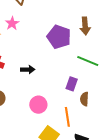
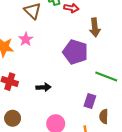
brown arrow: (85, 26) -> (95, 27), moved

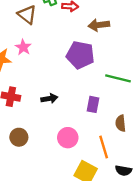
brown arrow: (95, 27) -> (99, 25), turned 96
purple rectangle: (90, 101) -> (93, 104), moved

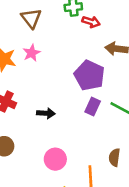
brown triangle: (27, 15) -> (31, 18), moved
purple rectangle: (93, 104) -> (93, 107), moved

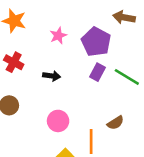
pink star: (31, 53) -> (58, 36), moved
brown semicircle: (114, 157) -> (115, 123), turned -133

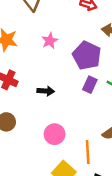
pink star: (58, 36) -> (50, 41), moved

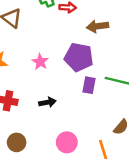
pink star: (50, 41) -> (40, 62), moved

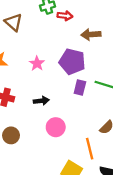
pink circle: (67, 142) -> (56, 127), moved

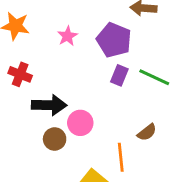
black arrow: (41, 101) -> (49, 105), moved, size x1.6
brown circle: (11, 135) -> (55, 139), moved

